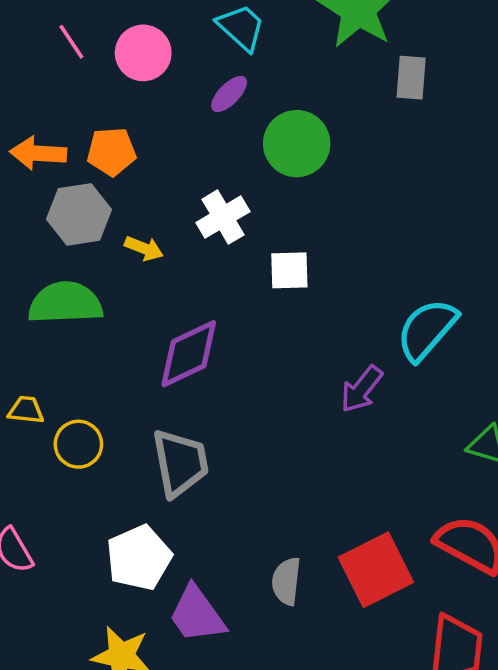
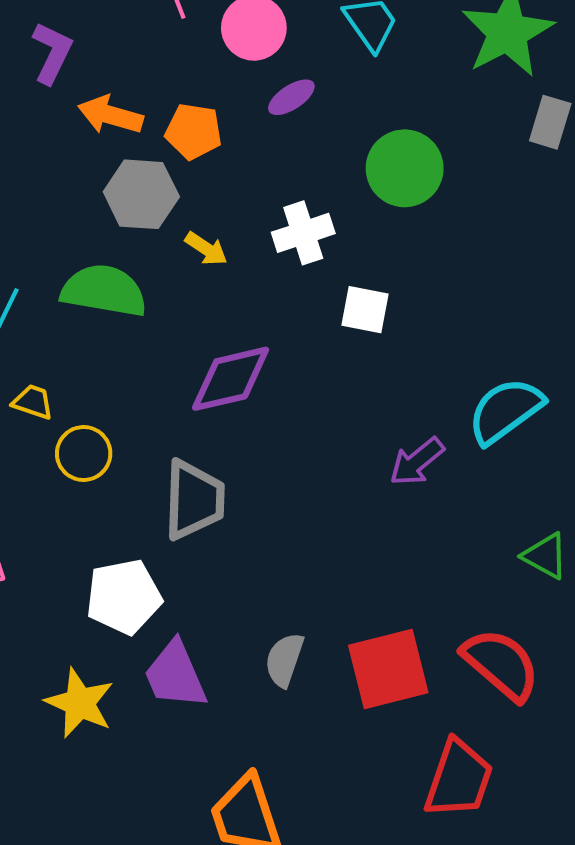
purple ellipse: (229, 94) -> (291, 97), moved

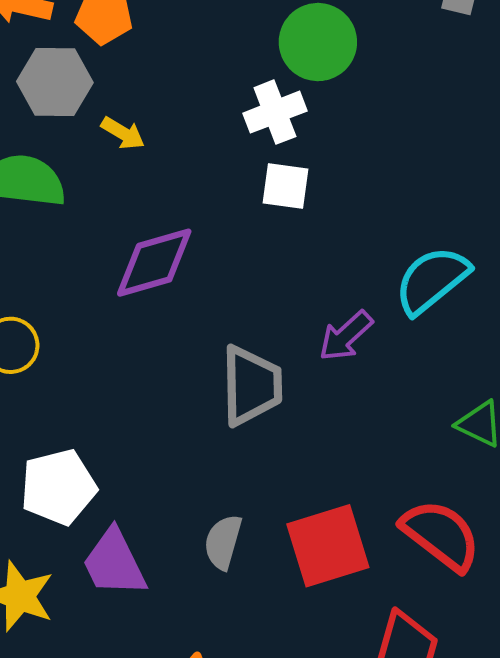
white cross: (303, 233) -> (275, 112), moved
gray trapezoid: (194, 500) -> (251, 386), moved

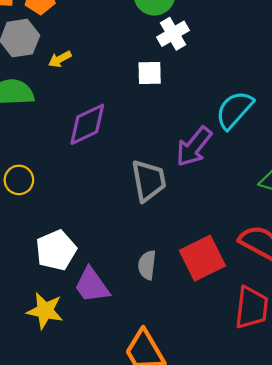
white cross: (275, 112) -> (173, 34), moved
yellow arrow: (123, 133) -> (60, 59), turned 130
purple arrow: (346, 336) -> (194, 147), size x1.4

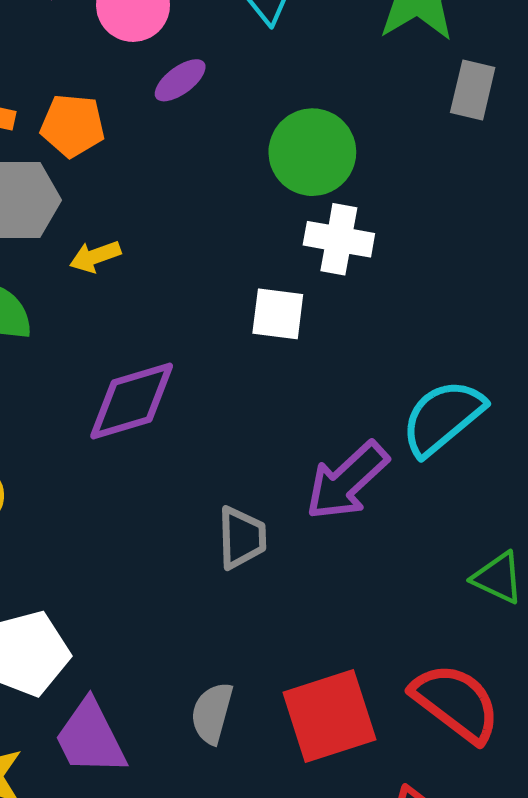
white cross: (173, 34) -> (339, 239), turned 32
gray trapezoid: (149, 181) -> (242, 538), size x0.7

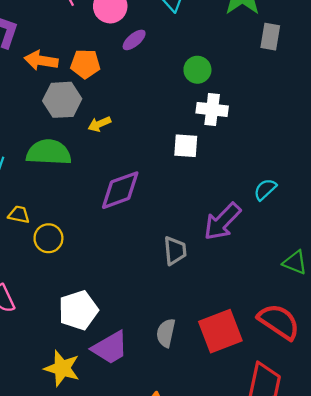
green circle: (312, 152) -> (197, 70), size x0.7
cyan semicircle: (443, 417) -> (265, 189), size x0.6
purple trapezoid: (90, 738) -> (110, 348), turned -90

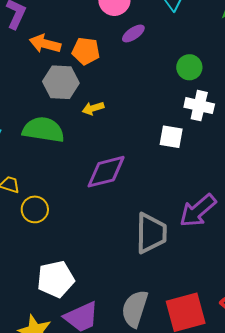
gray trapezoid: (175, 251) -> (151, 233), size x1.5
gray semicircle: (166, 333) -> (135, 309), size x1.4

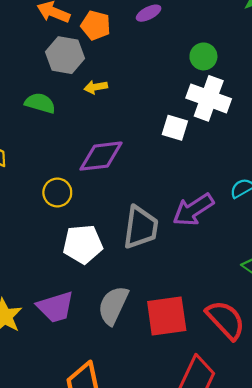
white cross: (199, 106) -> (209, 98), size x1.4
green semicircle: (43, 130) -> (40, 103), size x0.7
yellow circle: (35, 209) -> (57, 193), moved
white pentagon: (56, 279) -> (83, 244), moved

